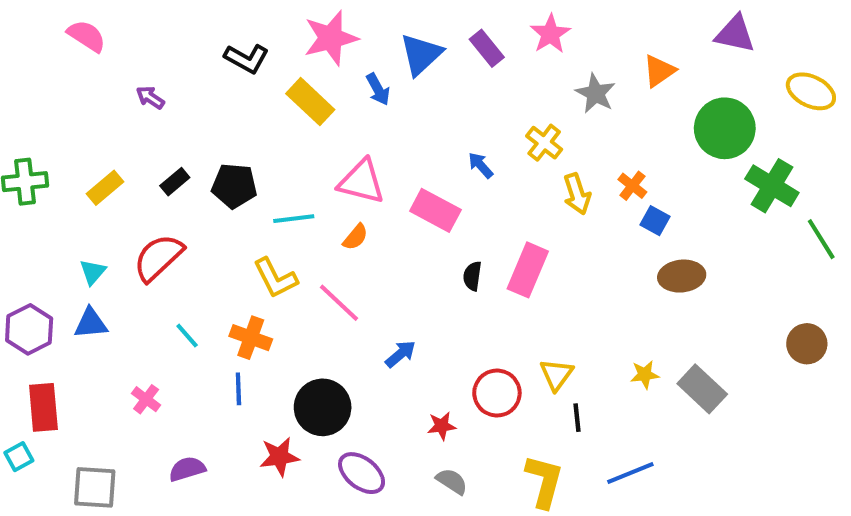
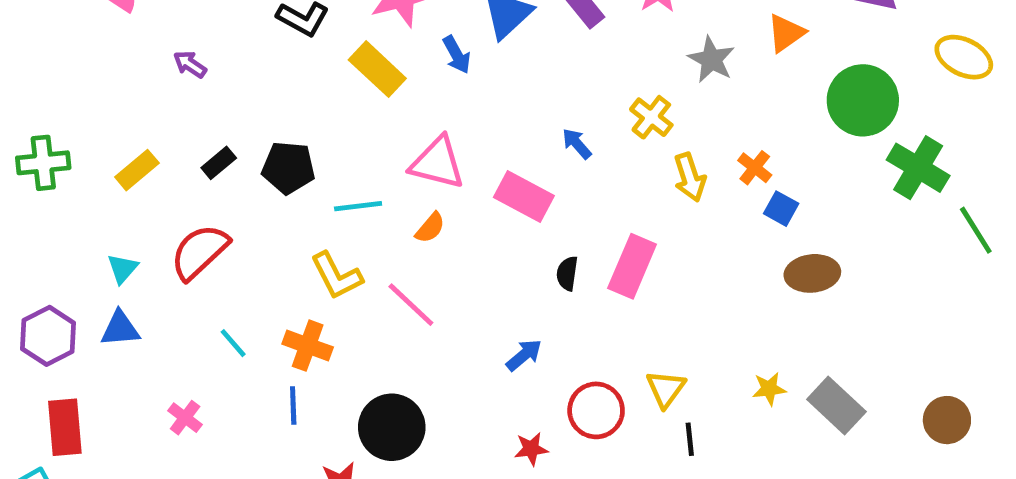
brown circle: (807, 344) -> (947, 420), moved
blue arrow: (401, 354) -> (524, 355), moved

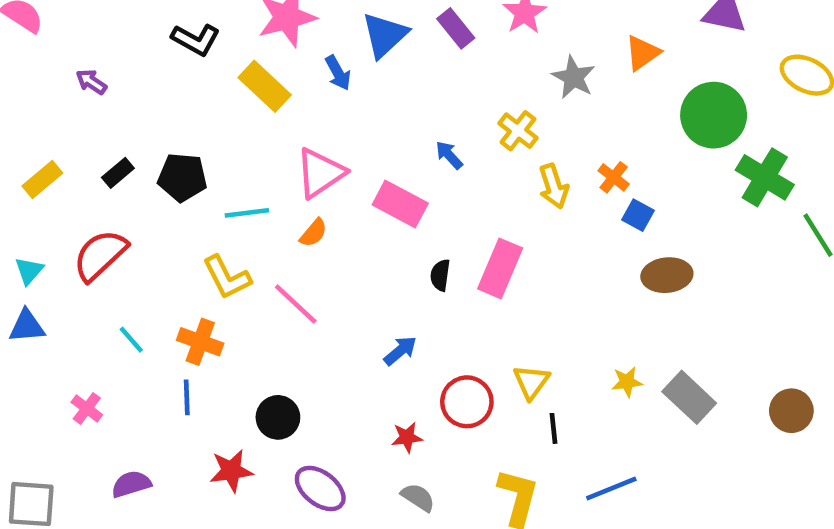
pink triangle: (437, 163) -> (320, 173), turned -48
black circle: (392, 427) -> (278, 417), size x0.7

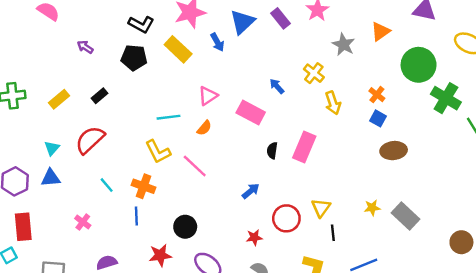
pink triangle: (320, 173) -> (208, 96), size x0.7
black pentagon: (182, 177) -> (134, 58), moved
orange cross: (614, 177) -> (377, 95), moved
brown circle: (791, 411) -> (461, 242), moved

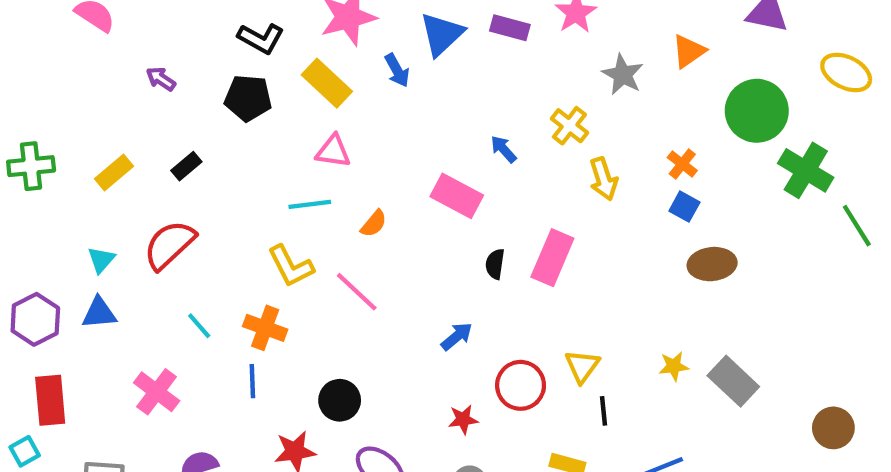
purple rectangle: (280, 18) -> (510, 28), turned -36
pink triangle: (208, 96) -> (333, 151), moved, turned 42
pink cross: (83, 222) -> (157, 392), size x1.5

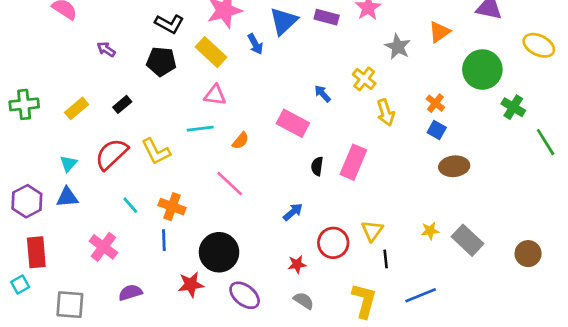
green cross: (806, 170) -> (513, 107), size x0.7
yellow L-shape: (291, 266) -> (156, 151), moved
black circle: (340, 400) -> (219, 252), size x1.5
brown circle: (833, 428) -> (528, 254), moved

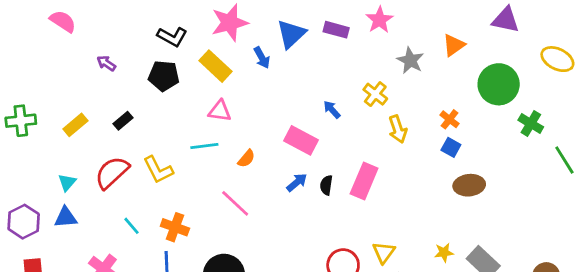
blue arrow: (293, 212) -> (297, 182), moved

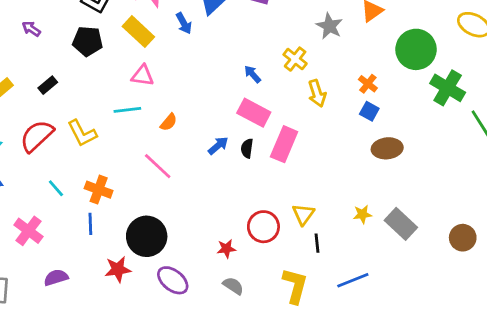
green cross: (531, 124) -> (448, 88), size x1.4
pink rectangle: (301, 140) -> (254, 113), moved

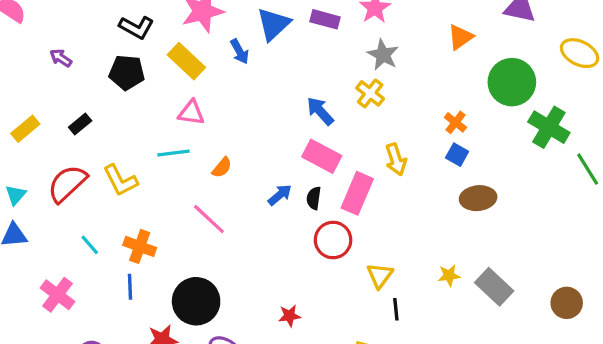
gray star: (329, 26) -> (383, 55), moved
blue arrow: (252, 74) -> (320, 111), size x1.4
yellow arrow: (317, 93) -> (396, 159), moved
red circle: (263, 227) -> (333, 240), moved

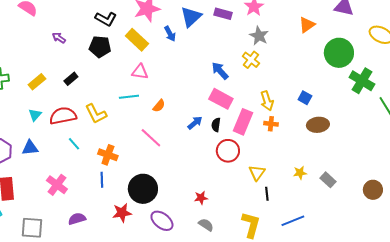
orange cross: (455, 122) -> (271, 124), moved, turned -32
red semicircle: (67, 184) -> (63, 116), turned 32
cyan triangle: (16, 195) -> (35, 115), moved
cyan line: (90, 245) -> (74, 144), moved
gray rectangle: (494, 287) -> (328, 180), size x0.7

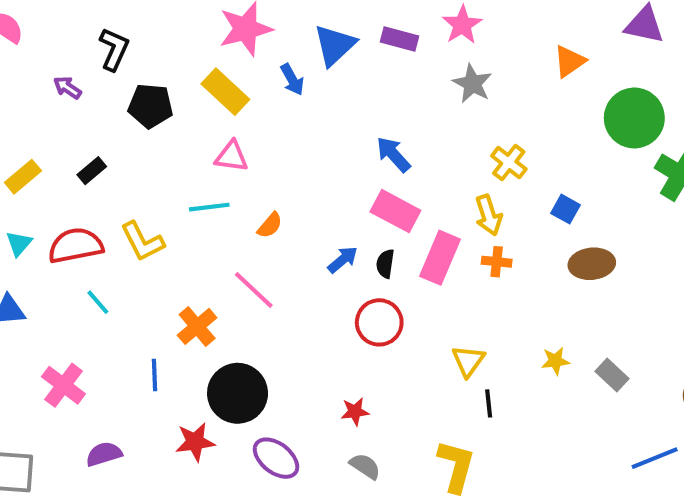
black L-shape: (106, 19) -> (114, 49), moved, turned -95
yellow cross: (251, 60) -> (509, 163), moved
red circle: (228, 151) -> (379, 322), moved
orange cross: (108, 155) -> (197, 326), moved, turned 30
blue line: (293, 221) -> (655, 458), moved

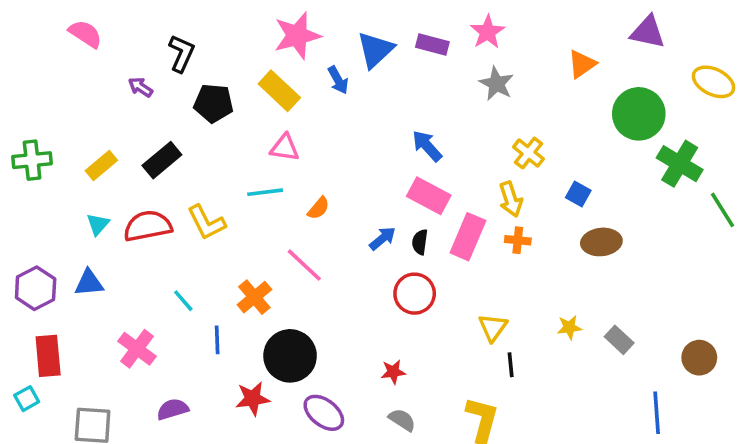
black rectangle: (92, 171) -> (162, 160), size x1.5
cyan line: (98, 302) -> (183, 301), moved
blue line: (655, 458) -> (657, 413), turned -72

